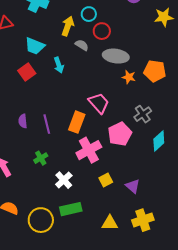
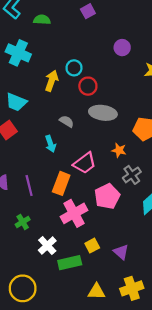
gray semicircle: (82, 45) -> (67, 121), moved
cyan arrow: (59, 65) -> (50, 144), moved
orange star: (129, 77) -> (119, 150), moved
pink trapezoid: (99, 103) -> (85, 163), turned 95
green rectangle: (71, 209) -> (70, 263), moved

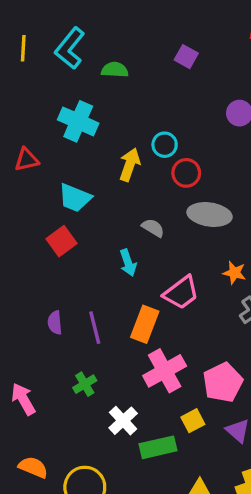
purple square: (88, 11) -> (186, 57), turned -32
pink pentagon: (107, 196) -> (223, 382), moved

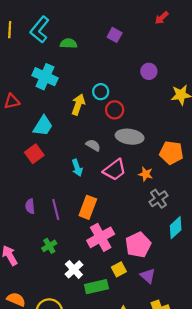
cyan trapezoid: (75, 198) -> (43, 126), turned -80
pink trapezoid: (181, 293) -> (115, 170), moved

